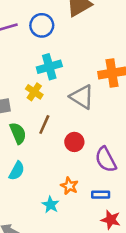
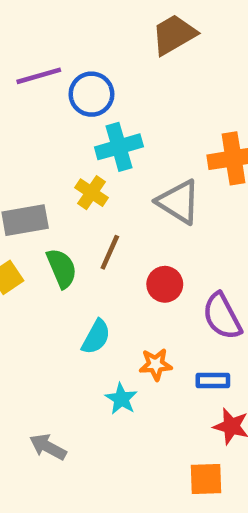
blue circle: (42, 25) -> (91, 94), moved
cyan semicircle: (17, 171) -> (96, 337), moved
orange star: (69, 186) -> (156, 364), turned -30

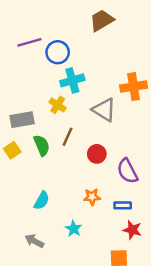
cyan semicircle: (96, 337) -> (42, 201), moved
cyan star: (121, 399) -> (74, 229), moved

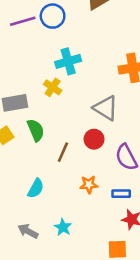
blue circle: (58, 52) -> (53, 16), moved
gray triangle: (104, 110) -> (106, 108), moved
brown line: (67, 137) -> (63, 152), moved
cyan star: (74, 229) -> (63, 227), moved

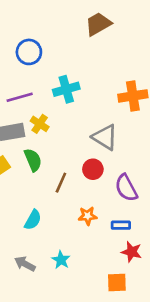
blue circle: (53, 16) -> (29, 52), moved
purple line: (23, 21) -> (20, 97), moved
yellow cross: (53, 87) -> (40, 124), moved

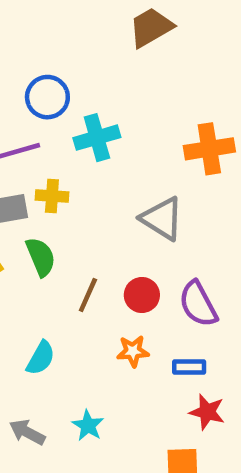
blue circle: (29, 52) -> (47, 97), moved
yellow cross: (40, 124) -> (52, 196), turned -30
red circle: (93, 169) -> (142, 295), moved

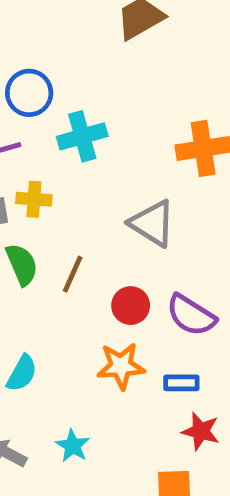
brown line: (88, 295) -> (73, 274), moved
purple semicircle: (198, 304) -> (191, 315), turned -30
orange star: (133, 351) -> (121, 366), size x1.4

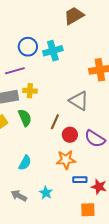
cyan cross: (82, 136) -> (53, 51), moved
brown line: (73, 274) -> (55, 122), moved
blue rectangle: (181, 383) -> (80, 180), moved

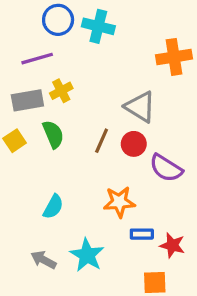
cyan cross: (53, 51) -> (98, 26), turned 30
yellow cross: (30, 91) -> (61, 91), turned -32
red circle: (70, 135) -> (134, 144), moved
cyan star: (46, 193) -> (87, 255), size x1.5

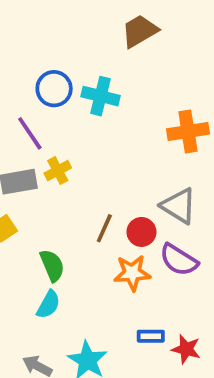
purple line: (37, 59) -> (30, 133), turned 72
gray triangle: (140, 107) -> (179, 206), moved
green semicircle: (53, 134) -> (52, 265), moved
orange star: (119, 202) -> (132, 273), moved

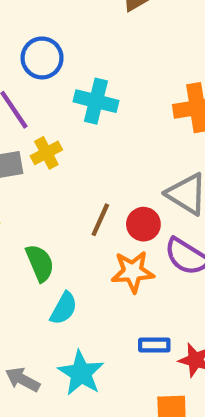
cyan cross: (101, 96) -> (96, 101), moved
cyan semicircle: (48, 305) -> (64, 308), moved

